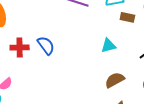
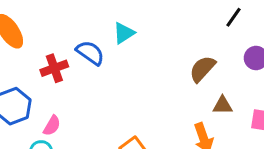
cyan triangle: (108, 46) -> (124, 33), moved

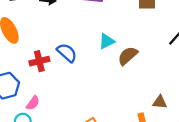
cyan triangle: (124, 33) -> (107, 41), moved
brown semicircle: (202, 69) -> (128, 56), moved

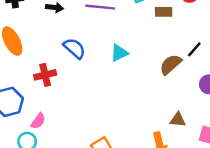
blue semicircle: (67, 53) -> (74, 48), moved
brown semicircle: (128, 56) -> (171, 64), moved

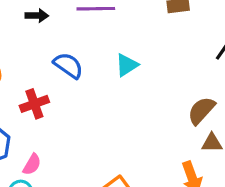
brown semicircle: (171, 64) -> (201, 111), moved

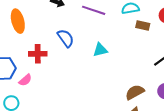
pink semicircle: (32, 164) -> (25, 80), moved

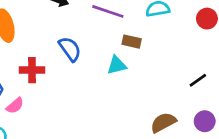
brown rectangle: (143, 26) -> (132, 42), moved

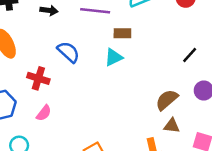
red cross: (32, 70) -> (38, 78), turned 30
pink semicircle: (15, 106) -> (44, 113), moved

